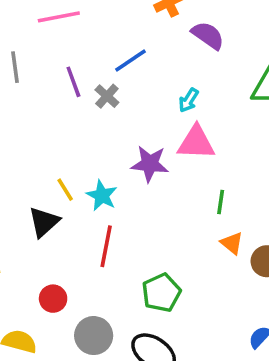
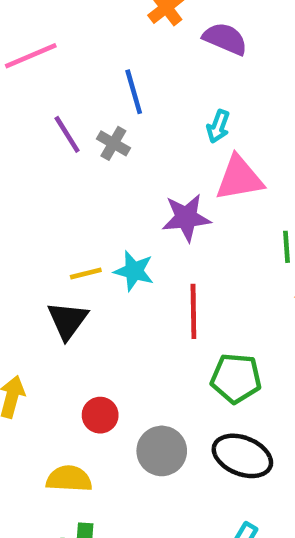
blue line: (131, 61) -> (134, 92), turned -60
yellow line: (65, 190) -> (86, 273), turned -60
red line: (106, 246) -> (193, 311), moved
green pentagon: (161, 293) -> (236, 378), turned -30

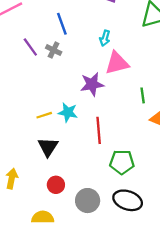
black triangle: (68, 320) -> (48, 147), moved

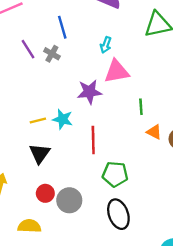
black ellipse: (128, 200) -> (118, 214), turned 48
gray circle: (88, 201) -> (69, 200), moved

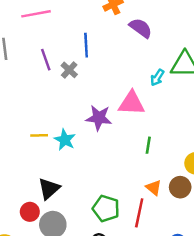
cyan arrow: (106, 45) -> (157, 77), moved
orange triangle: (154, 132) -> (154, 188), moved
red line: (93, 140) -> (139, 213), moved
black triangle: (40, 154) -> (49, 189), moved

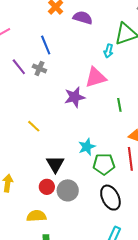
yellow line: (39, 135) -> (34, 126), turned 64
cyan star: (65, 140) -> (87, 147), moved, turned -30

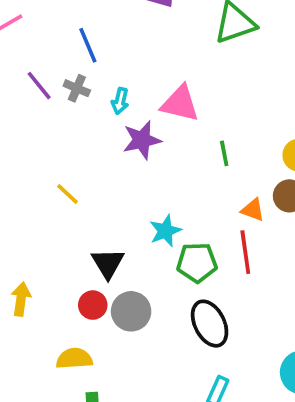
cyan arrow: (108, 51) -> (120, 101), moved
pink triangle: (96, 77) -> (180, 103), turned 30

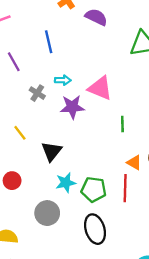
gray cross: (77, 88) -> (37, 93), moved
cyan arrow: (120, 101) -> (63, 80), turned -112
cyan star: (165, 231) -> (66, 183), moved
black triangle: (108, 263) -> (52, 151), moved
red circle: (93, 305) -> (12, 181), moved

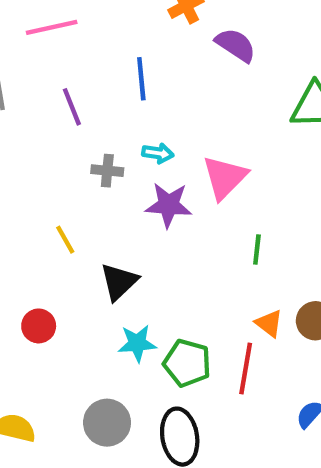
pink triangle: (100, 88) -> (225, 177), turned 44
gray cross: (37, 93) -> (107, 171), turned -35
gray circle: (47, 213) -> (107, 423), moved

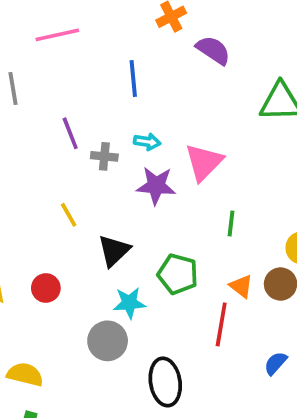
purple line: (72, 107) -> (70, 133), moved
green pentagon: (187, 363) -> (178, 274), moved
gray circle: (107, 423) -> (108, 341), moved

